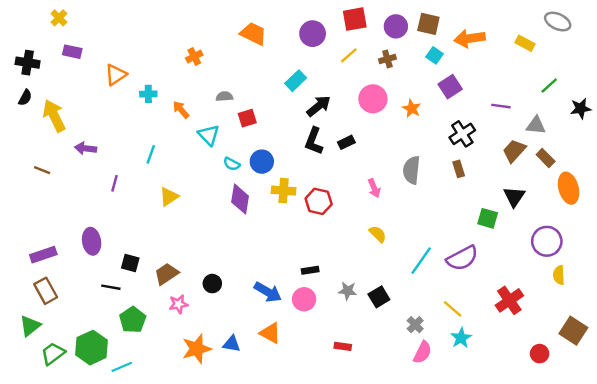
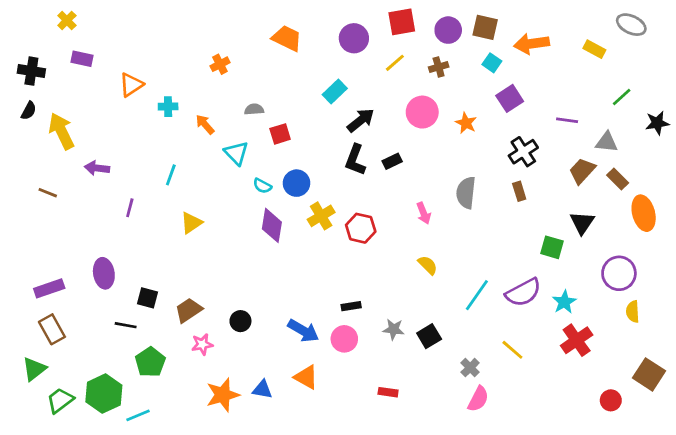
yellow cross: (284, 191) -> (321, 216), turned -35
cyan star: (461, 338) -> (564, 302), moved

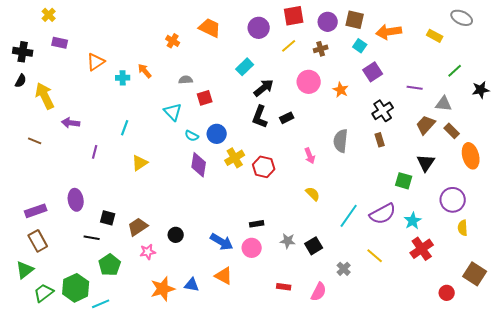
orange cross: (220, 64) -> (173, 41), moved, turned -32
orange arrow: (205, 124) -> (145, 71), moved
pink semicircle: (478, 399) -> (319, 292), moved

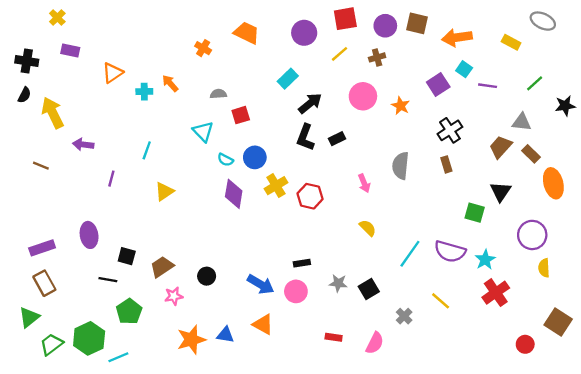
cyan square: (360, 46) -> (464, 69), moved
purple line: (415, 88) -> (488, 86), moved
purple semicircle: (383, 214) -> (450, 251), turned 44

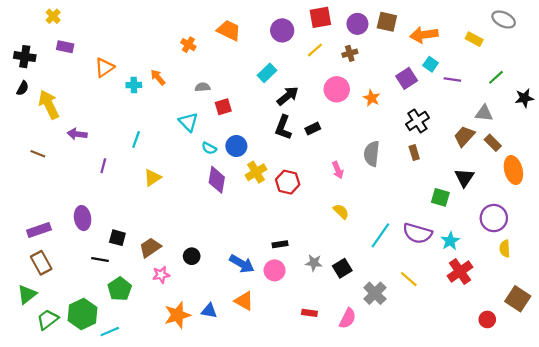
gray cross: (404, 316) -> (375, 293), size x1.5

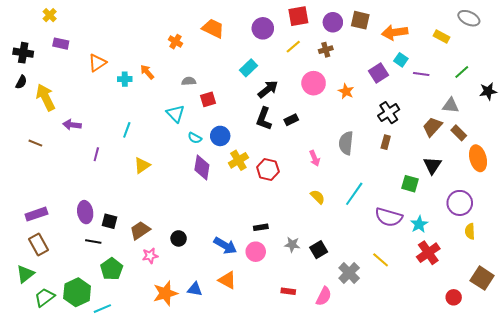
brown rectangle: (414, 153) -> (386, 142), turned 32
purple ellipse: (83, 218) -> (85, 212), moved
cyan line: (380, 235) -> (354, 194), moved

